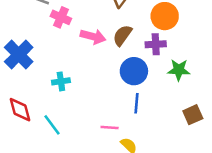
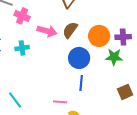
orange circle: (165, 16) -> (99, 36), moved
purple cross: (156, 44) -> (123, 37), moved
cyan cross: (61, 81) -> (22, 48), moved

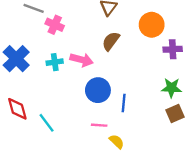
pink arrow: (47, 31) -> (82, 60), moved
orange circle: (99, 36) -> (152, 25), moved
green star: (114, 57) -> (171, 88), moved
blue circle: (79, 58) -> (98, 90), moved

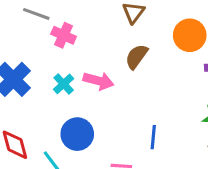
cyan cross: (55, 62) -> (64, 84), turned -35
blue circle: (98, 90) -> (77, 134), moved

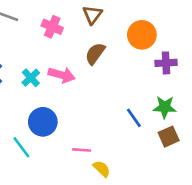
pink cross: (64, 35) -> (52, 27), moved
blue line: (153, 137) -> (134, 118), moved, turned -40

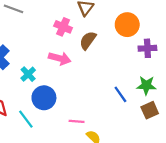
pink cross: (52, 27) -> (63, 27), moved
cyan cross: (31, 78) -> (28, 74), moved

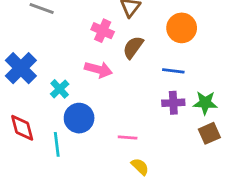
purple cross: (147, 48) -> (173, 103), moved
blue line: (120, 94) -> (173, 71), moved, turned -48
cyan line: (26, 119) -> (57, 144), turned 30
pink line: (77, 121) -> (128, 137), moved

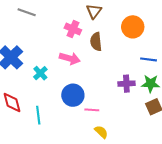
brown semicircle: (133, 47) -> (96, 42), turned -42
blue line: (173, 71) -> (148, 59), moved
blue circle: (79, 118) -> (73, 95), moved

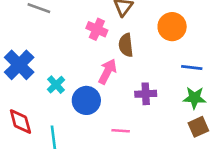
pink arrow: (70, 58) -> (107, 71), moved, turned -78
purple cross: (126, 84) -> (146, 94), moved
blue circle: (73, 95) -> (86, 100), moved

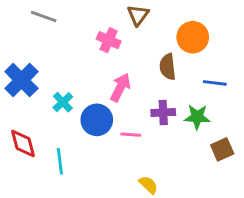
brown semicircle: (126, 45) -> (168, 67), moved
green star: (194, 98) -> (197, 117), moved
pink line: (121, 131) -> (131, 135), moved

